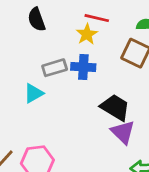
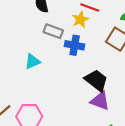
gray rectangle: (55, 68) -> (53, 31), moved, turned 30
purple triangle: (123, 132) -> (100, 101), turned -30

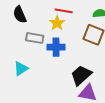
black trapezoid: (96, 80) -> (81, 75), turned -70

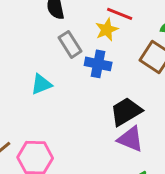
gray rectangle: (35, 38) -> (70, 44), turned 36

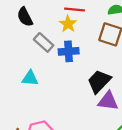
cyan triangle: (41, 84) -> (30, 78), turned 42

